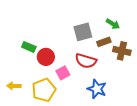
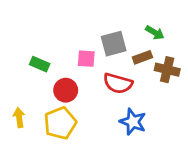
red circle: (46, 57) -> (66, 90), moved
pink square: (63, 73) -> (86, 59), moved, turned 32
yellow arrow: (14, 86) -> (19, 118), turned 80

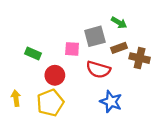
green arrow: (155, 33) -> (119, 23), moved

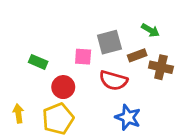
green arrow: (119, 23) -> (150, 30), moved

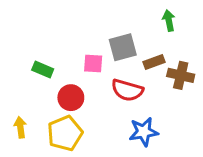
green arrow: (150, 30) -> (169, 20), moved, turned -132
blue star: (128, 117) -> (144, 132), turned -30

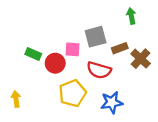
brown cross: (181, 75) -> (141, 59), turned 30
red circle: (71, 98) -> (55, 63), moved
yellow pentagon: (65, 133) -> (72, 93), moved

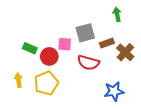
yellow pentagon: (72, 93) -> (46, 83), moved
yellow arrow: (16, 99) -> (18, 80), moved
blue star: (112, 102) -> (114, 91), moved

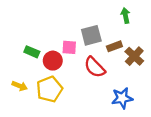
red semicircle: (88, 63) -> (95, 67), turned 30
yellow arrow: (18, 80) -> (20, 86), turned 120

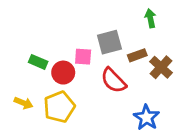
blue star: (122, 98) -> (146, 117), turned -30

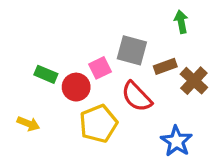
gray square: (109, 42) -> (132, 50), turned 30
pink square: (83, 57) -> (100, 68), turned -30
yellow pentagon: (59, 107) -> (98, 124), moved

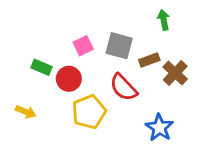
pink square: (100, 68) -> (83, 46), moved

